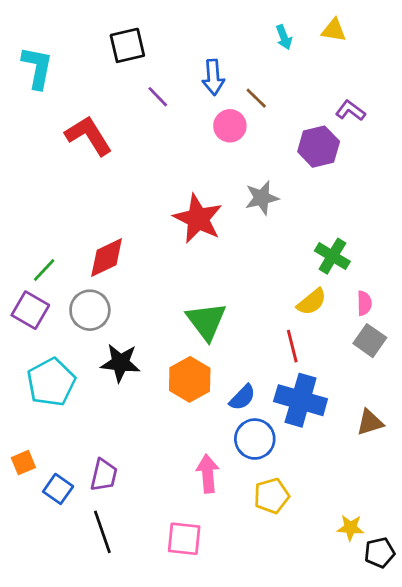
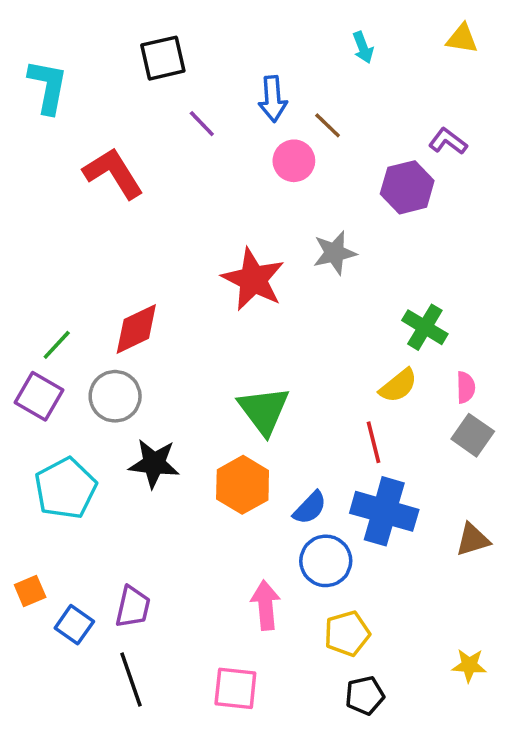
yellow triangle: (334, 30) -> (462, 39), moved
yellow star: (350, 528) -> (469, 665), moved
black pentagon: (380, 553) -> (365, 695), moved

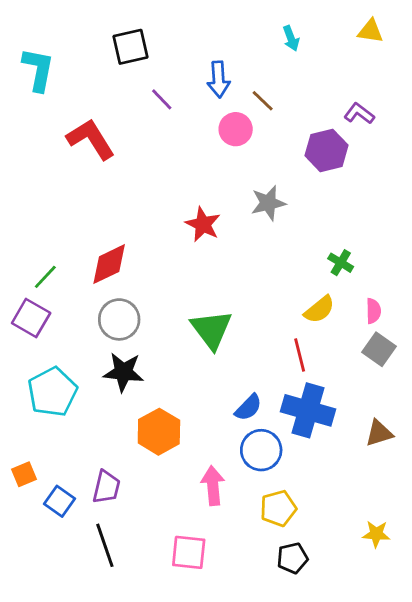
red star: (253, 279) -> (203, 224), size x0.7
green cross: (425, 327) -> (341, 263), size x0.7
gray circle: (115, 396) -> (119, 319), moved
orange hexagon: (243, 485) -> (159, 432), moved

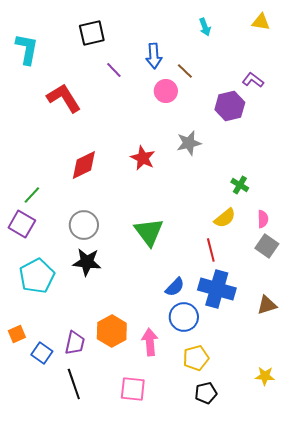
red diamond: (109, 264) -> (84, 165), moved
orange hexagon: (159, 432) -> (112, 331), moved

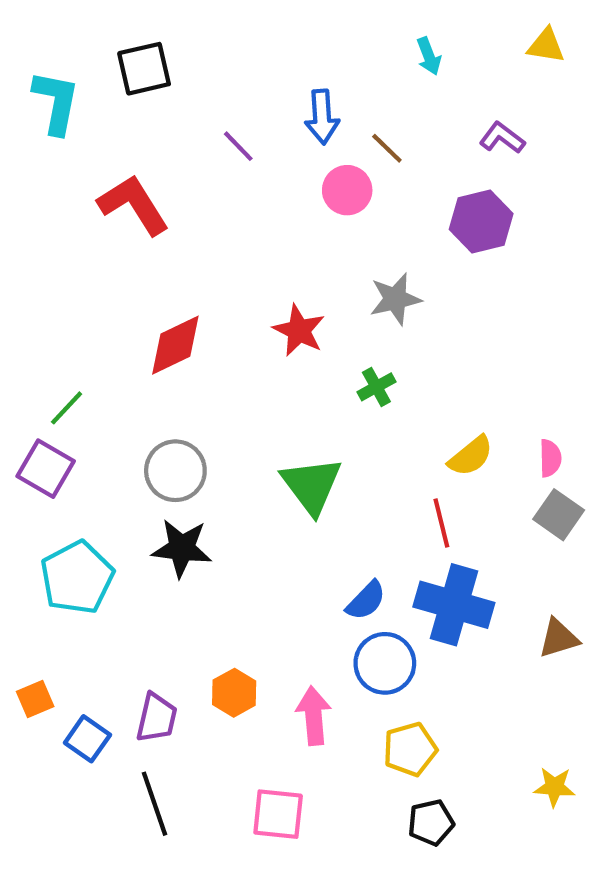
black square: (92, 33) -> (144, 69), moved
purple L-shape: (253, 80) -> (502, 138), moved
green cross: (240, 185) -> (376, 387), moved, turned 30
orange hexagon: (112, 331) -> (234, 693), size x0.7

